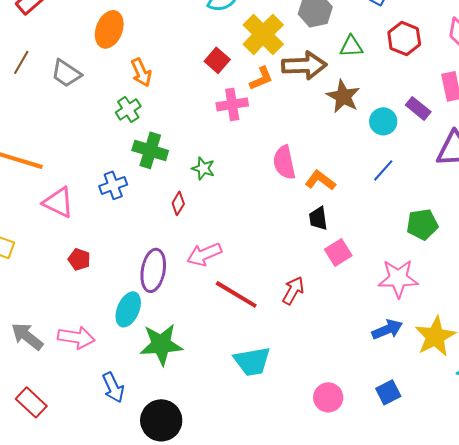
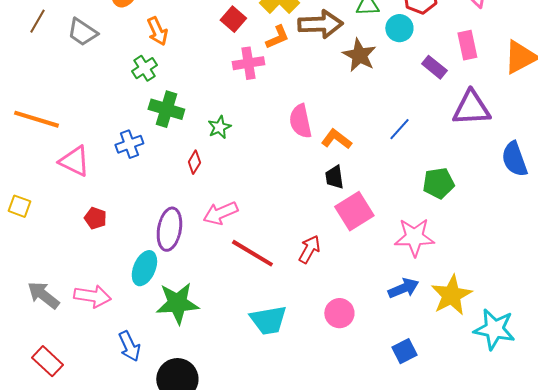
cyan circle: (383, 121) -> (399, 28), moved
green star: (203, 168) -> (219, 127), turned 30
pink square: (338, 252) -> (354, 211), size x1.4
pink circle: (328, 397) -> (339, 313), moved

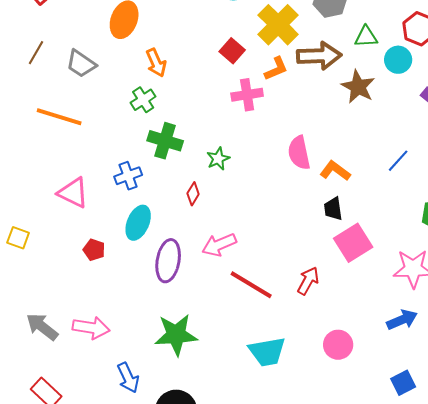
orange line: (36, 119) -> (59, 117), moved
cyan ellipse: (144, 268) -> (138, 223), moved

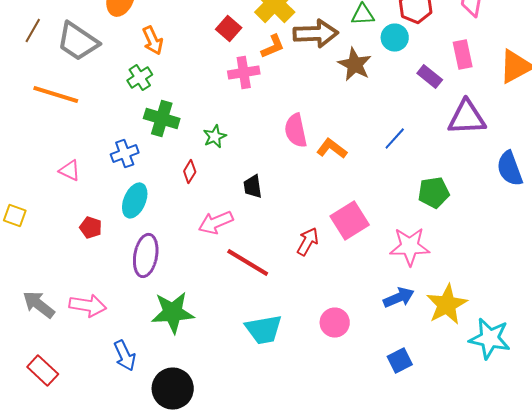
gray trapezoid: (81, 64) -> (78, 42), size x1.4
pink triangle: (73, 193) -> (70, 170), size x0.7
black trapezoid: (333, 209) -> (253, 186), moved
purple ellipse: (168, 261) -> (146, 256), moved
red arrow: (308, 281) -> (308, 242), moved

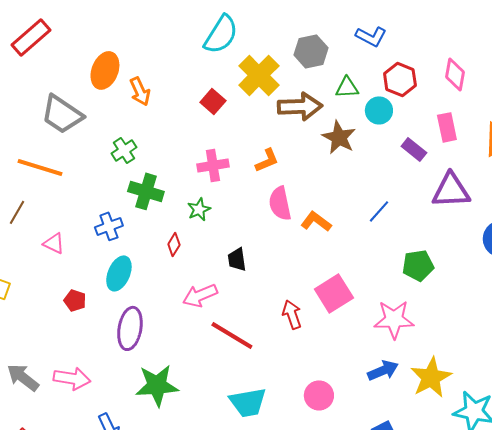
brown line: (33, 30) -> (17, 212), moved
orange arrow: (153, 40) -> (140, 91), moved
orange L-shape: (273, 46) -> (267, 160), moved
pink cross: (244, 72) -> (213, 165), moved
red arrow: (308, 242) -> (292, 314), turned -48

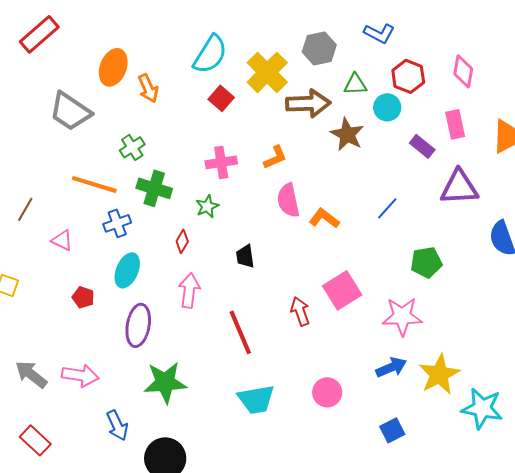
cyan semicircle: (221, 34) -> (210, 54), moved
orange line: (40, 167) -> (94, 184), moved
pink arrow: (200, 295) -> (189, 290), moved, turned 120
red line: (232, 335) -> (240, 332), turned 36

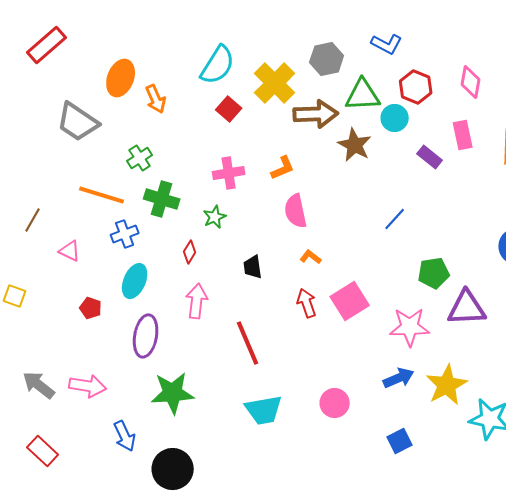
green triangle: (355, 84) -> (363, 95), size x1.5
purple triangle: (459, 187) -> (467, 308), moved
orange L-shape: (324, 218) -> (311, 257), moved, size x0.7
red arrow: (300, 311) -> (307, 303), moved

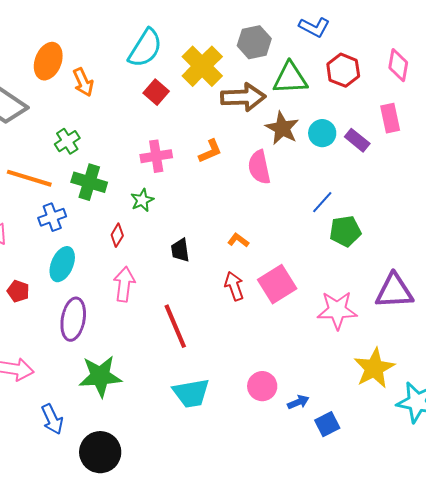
cyan circle: (395, 118) -> (322, 133), moved
pink semicircle: (296, 211) -> (259, 167), moved
green pentagon: (434, 273) -> (345, 231), moved
blue arrow: (399, 378) -> (298, 402), moved, size x0.7

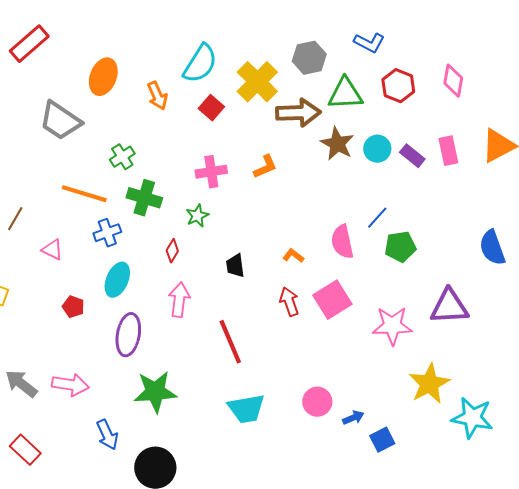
orange arrow: (83, 82) -> (157, 96), moved
pink rectangle: (390, 118) -> (448, 151), moved
pink semicircle: (259, 167) -> (342, 242), moved

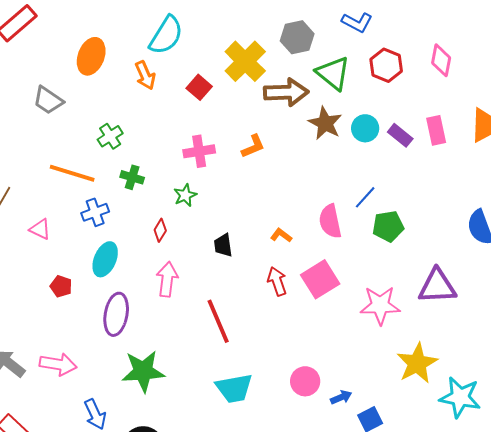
cyan semicircle: (200, 64) -> (166, 35), moved
green triangle: (345, 94) -> (333, 73), turned 42
gray trapezoid: (60, 121) -> (48, 100), size x0.7
green cross: (144, 198) -> (132, 177), size x0.7

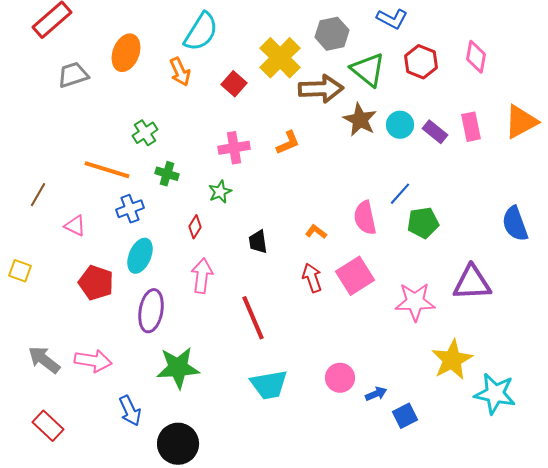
gray trapezoid: (48, 100) -> (73, 75), moved, turned 128
red pentagon: (61, 286) -> (96, 283), size x1.6

